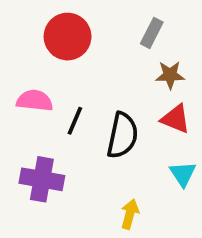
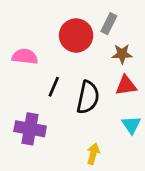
red circle: (68, 37) -> (76, 35), moved
pink semicircle: (35, 101) -> (25, 57), moved
red triangle: (176, 119) -> (126, 85), turned -30

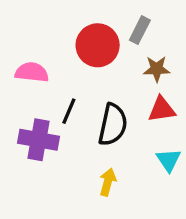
purple cross: (30, 129) -> (39, 140), moved
yellow arrow: (93, 154) -> (108, 182), moved

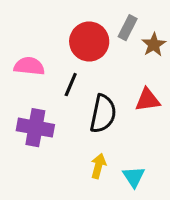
brown star: (157, 69) -> (154, 45), moved, turned -30
black line: (69, 111) -> (71, 85), moved
cyan triangle: (168, 160) -> (134, 177), moved

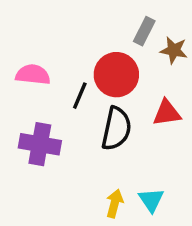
red circle: (89, 42) -> (116, 75), moved
brown star: (154, 45) -> (174, 50), turned -30
yellow arrow: (98, 166) -> (115, 203), moved

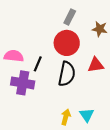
gray rectangle: (144, 31) -> (70, 17), moved
pink semicircle: (33, 75) -> (14, 56), moved
black line: (80, 96) -> (38, 64), moved

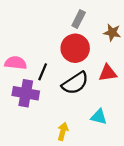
black semicircle: (67, 74) -> (75, 83), turned 45
cyan triangle: (87, 115) -> (99, 117), moved, turned -42
yellow arrow: (66, 117) -> (63, 131), moved

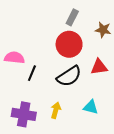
black line: (43, 72) -> (32, 73), moved
purple cross: (26, 93) -> (24, 114), moved
yellow arrow: (63, 131) -> (56, 110), moved

